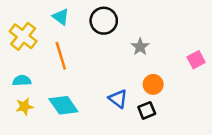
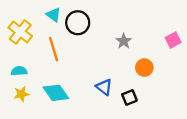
black circle: (104, 21) -> (78, 23), moved
pink square: (196, 60) -> (173, 40), moved
orange circle: (153, 84) -> (144, 68), moved

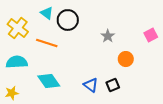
orange line: (54, 49) -> (47, 43), turned -55
cyan semicircle: (19, 71) -> (17, 62), size x1.5
blue triangle: (104, 87) -> (91, 85), moved
yellow star: (21, 94) -> (12, 93), moved

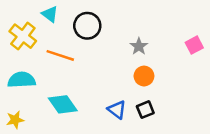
cyan triangle: (47, 13) -> (50, 14), moved
orange circle: (126, 59) -> (144, 76), moved

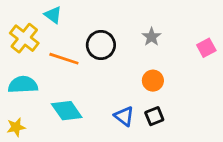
black circle: (87, 26) -> (101, 45), moved
gray star: (139, 46) -> (152, 37), moved

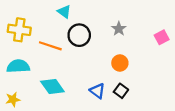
cyan triangle: (53, 15) -> (64, 12), moved
yellow cross: (24, 38) -> (19, 30), turned -30
black square: (154, 116) -> (121, 91), turned -32

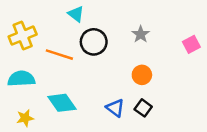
yellow cross: (19, 30) -> (23, 36), turned -30
yellow star: (13, 99) -> (25, 118), moved

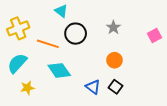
cyan semicircle: (21, 79) -> (17, 63), turned -45
cyan diamond: (62, 103) -> (59, 70), moved
yellow star: (25, 118) -> (27, 88), moved

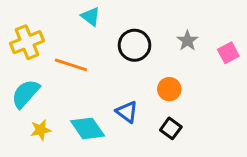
gray star: (113, 27) -> (187, 41), moved
black circle: (76, 34) -> (134, 45), moved
cyan diamond: (59, 70) -> (88, 128), moved
blue triangle: (93, 87) -> (127, 112), moved

